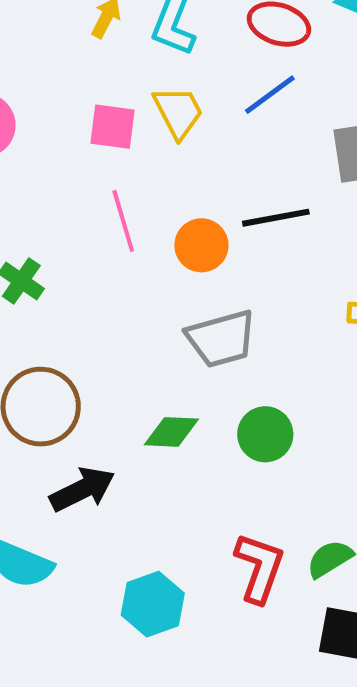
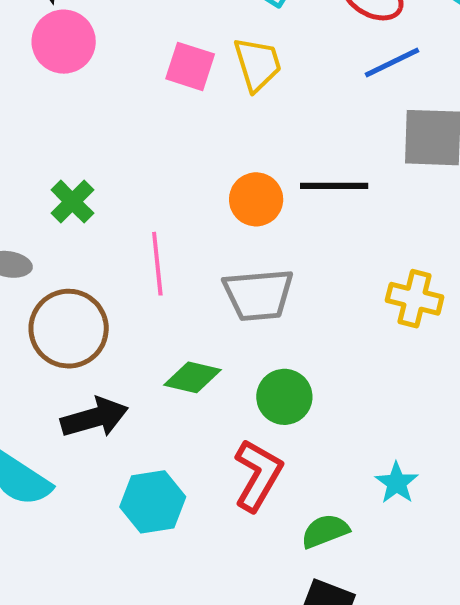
blue line: (270, 95) -> (392, 63), moved
pink line: (123, 221) -> (157, 264), moved
red L-shape: (259, 568) -> (258, 475), moved
cyan hexagon: (153, 604) -> (153, 502), moved

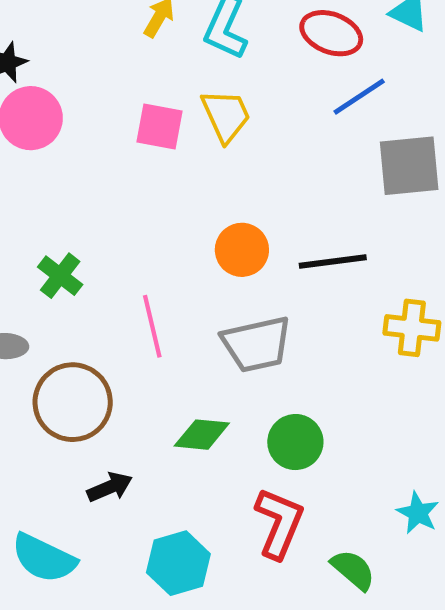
black line: (334, 186) -> (333, 261), moved
black arrow: (94, 418) -> (110, 487), size x0.7
green semicircle: (325, 531) -> (353, 570), turned 69

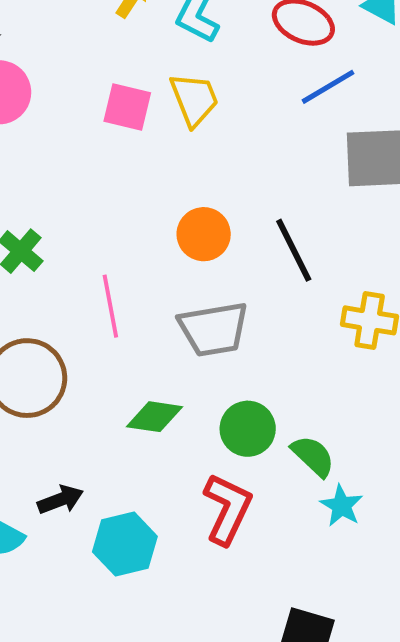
black line: (333, 261) -> (294, 250), turned 68
black arrow: (110, 487) -> (60, 500), moved
cyan star: (418, 513) -> (341, 506), moved
green semicircle: (353, 570) -> (313, 456), moved

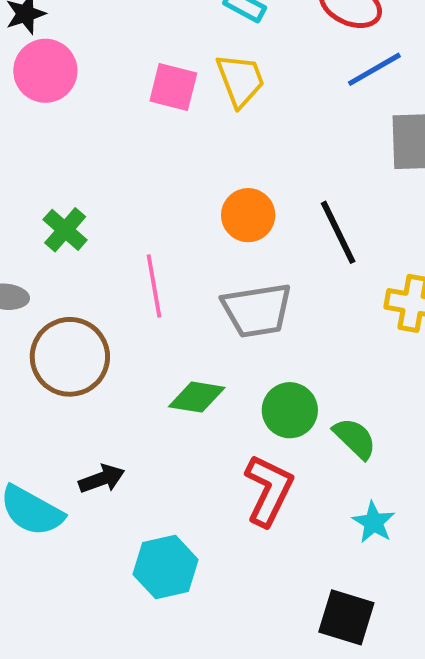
cyan star: (341, 506) -> (374, 522), moved
cyan hexagon: (125, 544) -> (166, 567), moved

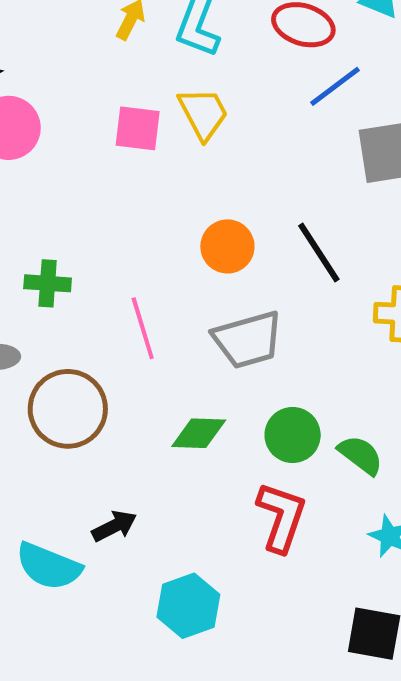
green cross: (65, 230) -> (48, 283), turned -30

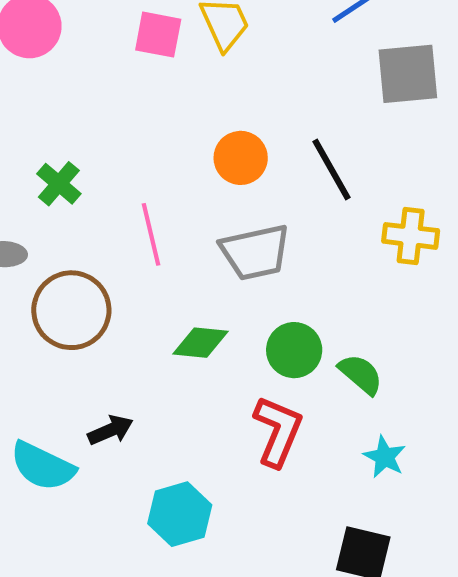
green cross: (48, 283) -> (59, 184), turned 33

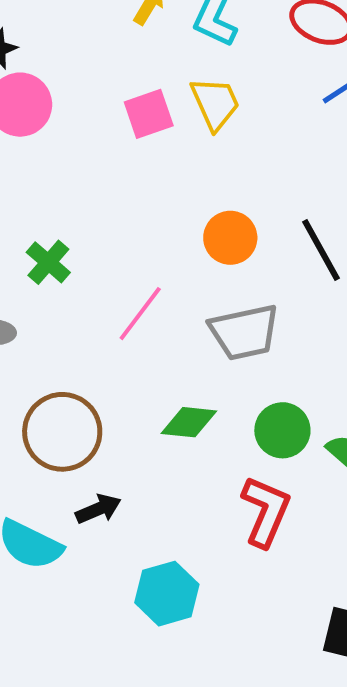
pink square: (158, 35) -> (149, 114), turned -30
pink line: (151, 234) -> (140, 314), turned 50
brown circle: (71, 310) -> (62, 432), moved

